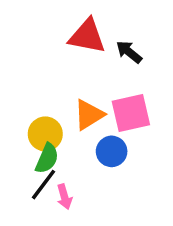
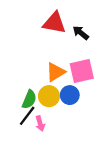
yellow circle: (45, 134) -> (49, 96), moved

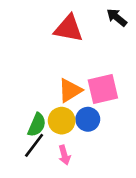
black arrow: (81, 33) -> (117, 17), moved
pink arrow: (40, 124) -> (64, 155), moved

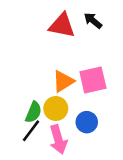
black arrow: (117, 17) -> (93, 21), moved
blue circle: (88, 119) -> (87, 122), moved
pink arrow: (64, 155) -> (58, 139), size x1.6

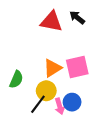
green semicircle: (33, 112) -> (16, 79), moved
black line: (31, 131) -> (38, 104), moved
pink arrow: (58, 139) -> (60, 106), moved, size x0.7

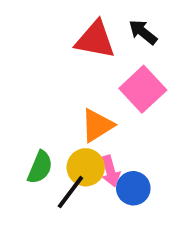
pink square: (77, 67) -> (143, 89), moved, turned -30
green semicircle: (16, 79) -> (40, 167), moved
pink arrow: (60, 106) -> (110, 171), moved

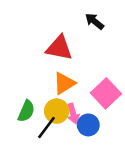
red triangle: (95, 40) -> (59, 48), moved
pink square: (143, 89) -> (106, 93), moved

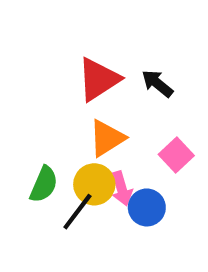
black arrow: (95, 21) -> (157, 83), moved
red triangle: (59, 48) -> (98, 79), turned -44
pink square: (106, 93) -> (176, 155), size x0.7

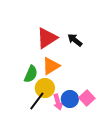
pink square: (176, 155) -> (87, 98), moved
green semicircle: (44, 184) -> (31, 74), moved
pink arrow: (122, 189) -> (58, 102), moved

